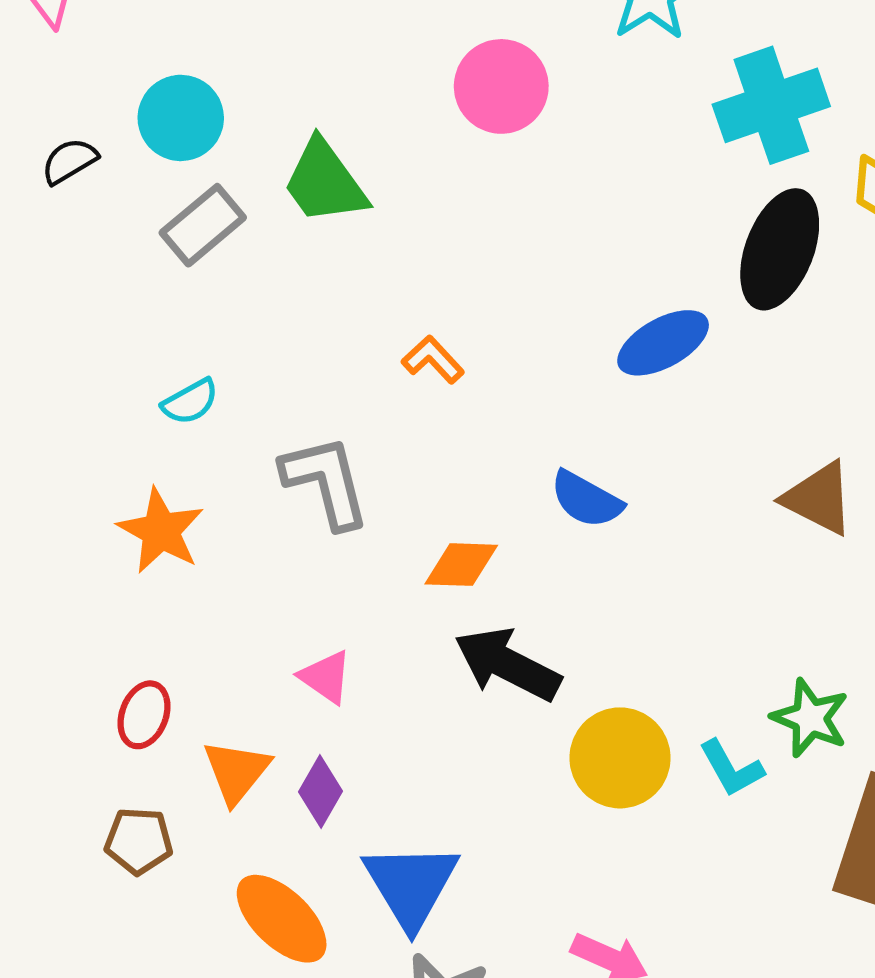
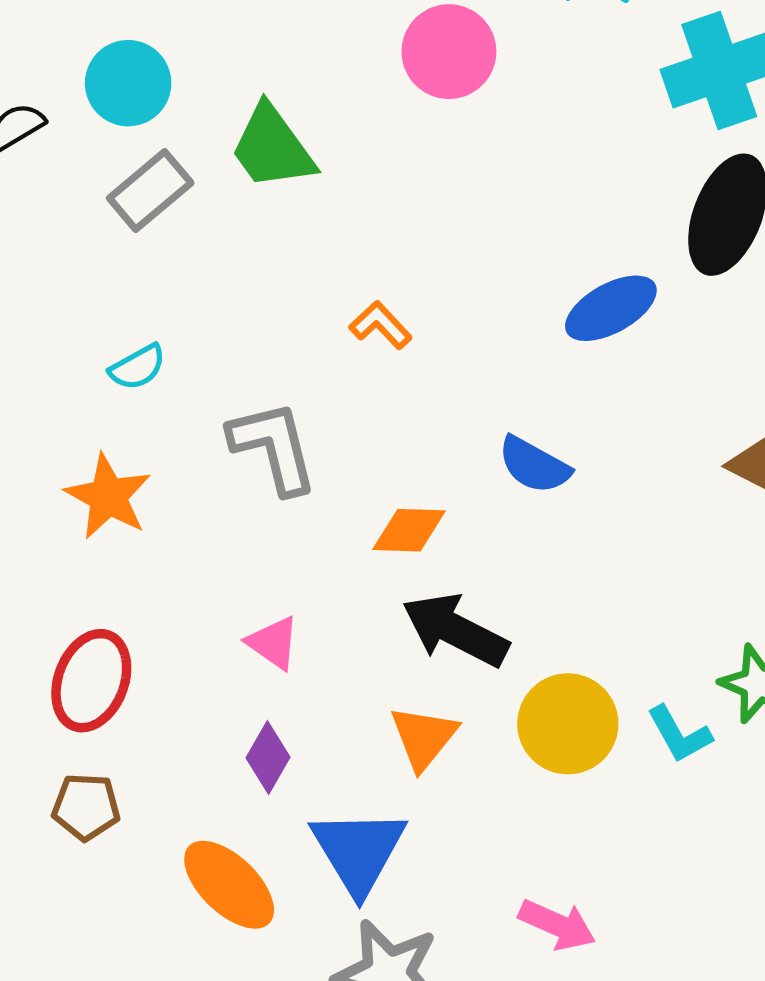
red ellipse: (144, 715) -> (91, 681), size x1.5
orange triangle: (236, 772) -> (424, 737), moved

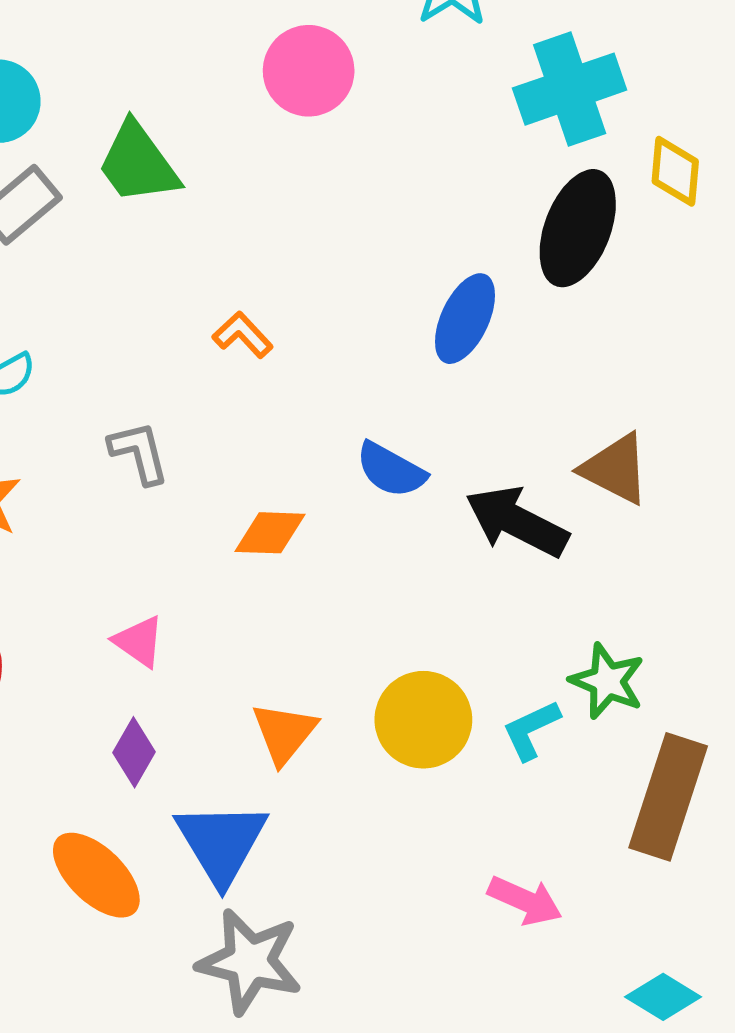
blue ellipse: (611, 308) -> (465, 319), turned -36
gray L-shape: (273, 447) -> (139, 453), size x0.7
black arrow: (455, 630) -> (517, 522), moved
cyan L-shape: (679, 734) -> (531, 730), turned 94
pink arrow: (557, 925) -> (525, 900), moved

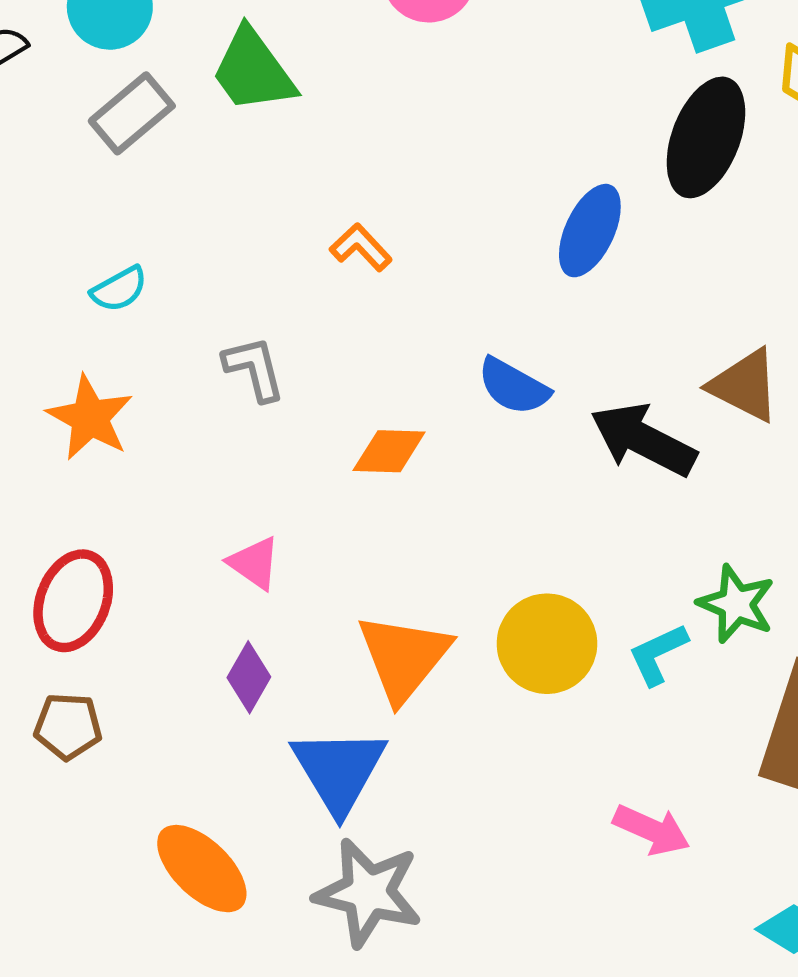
orange triangle: (284, 733) -> (404, 657), size x1.4
orange ellipse: (96, 875) -> (202, 869), moved

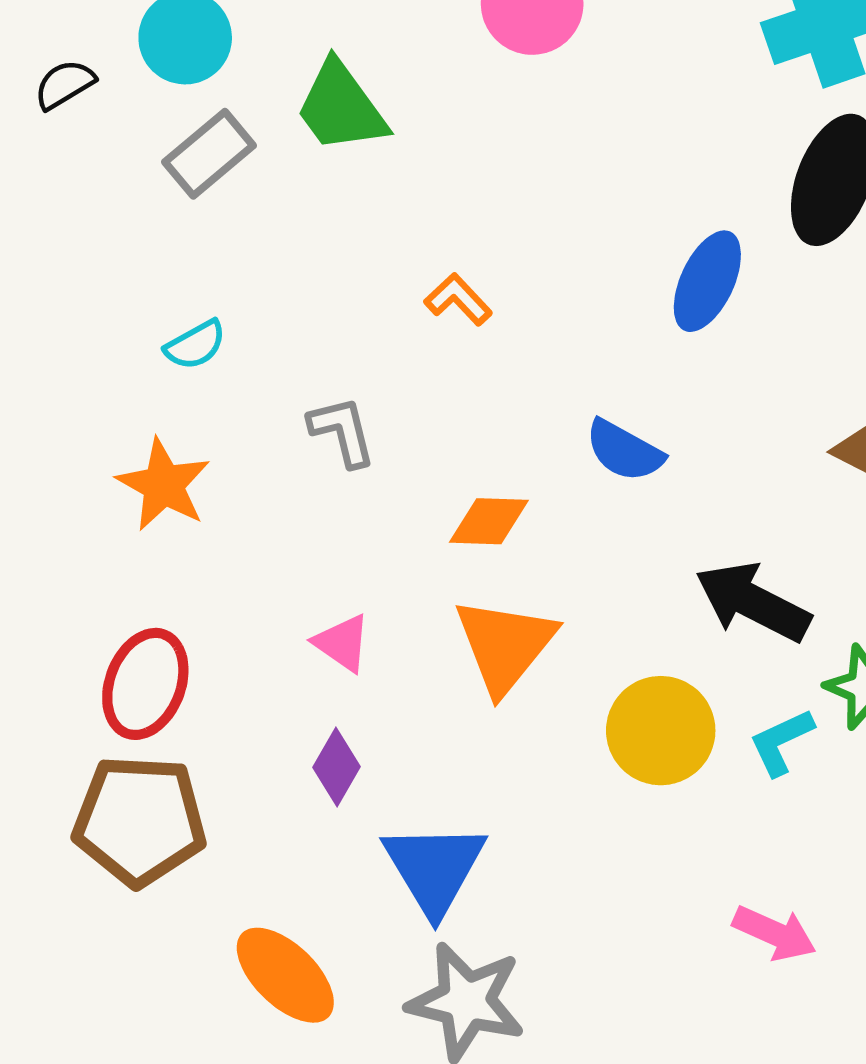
black arrow: (643, 440) -> (753, 602), moved
orange triangle: (404, 657) -> (505, 645), moved
brown pentagon: (68, 726) -> (140, 820), size x1.8

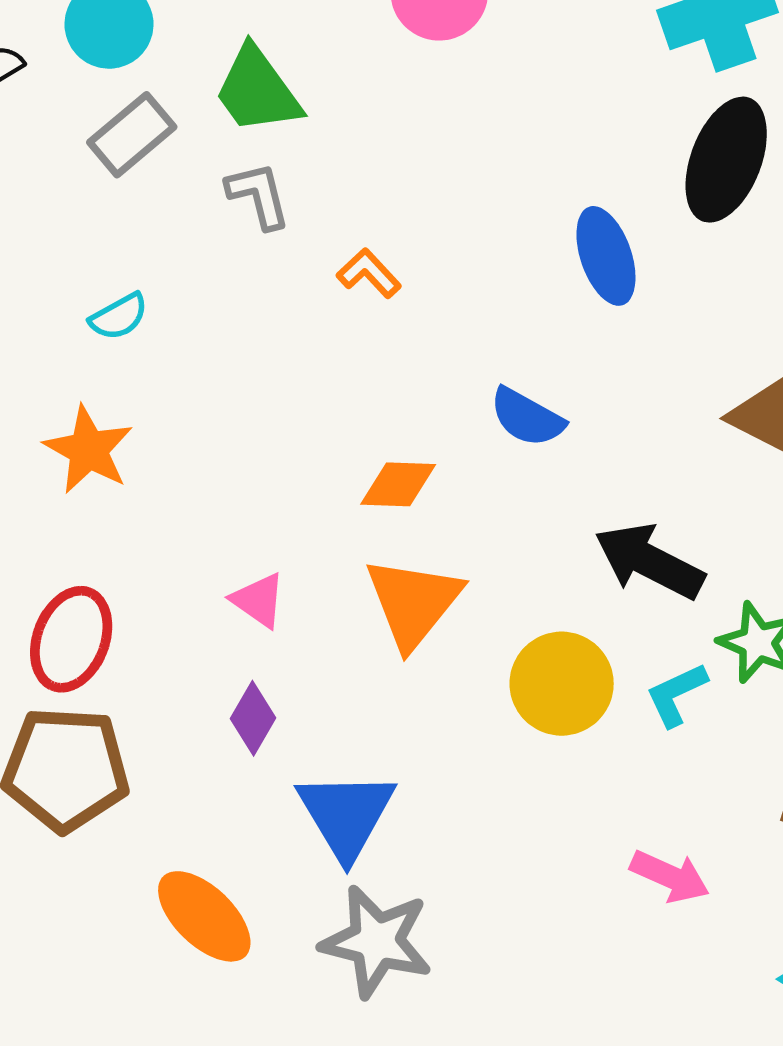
blue ellipse: (707, 281) -> (606, 256), turned -44
gray L-shape: (342, 431) -> (258, 195), moved

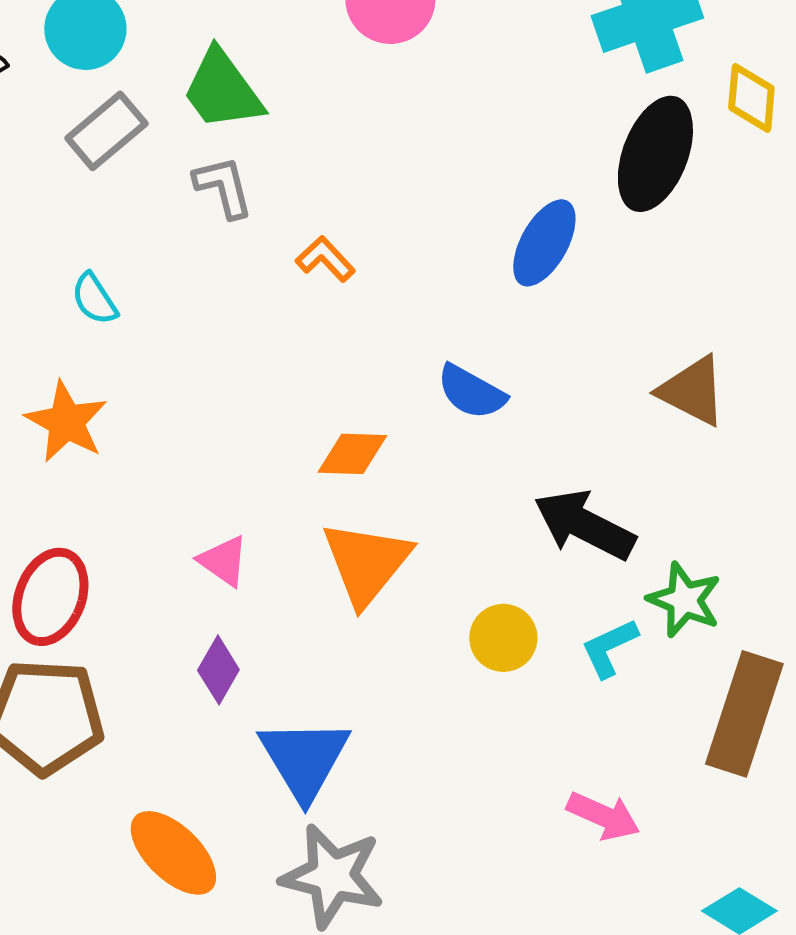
blue ellipse: (606, 256) -> (544, 243), turned 48
cyan semicircle: (119, 317) -> (94, 299), turned 86
yellow circle: (562, 684) -> (503, 638), size x0.7

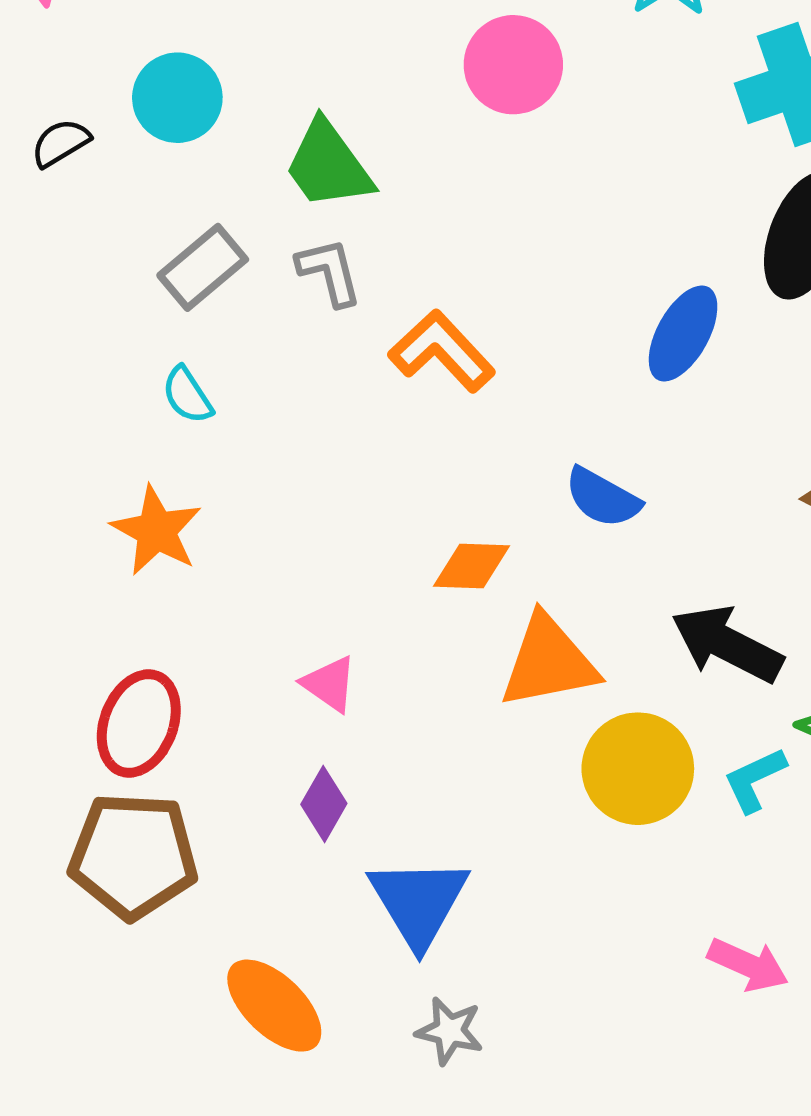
gray rectangle: (106, 131) -> (203, 267), moved
orange L-shape: (325, 259) -> (442, 351), size x1.6
orange triangle: (366, 563) -> (549, 662), moved, turned 40
yellow circle: (503, 638) -> (638, 769), size x1.5
gray star: (332, 876) -> (449, 1031), size x0.6

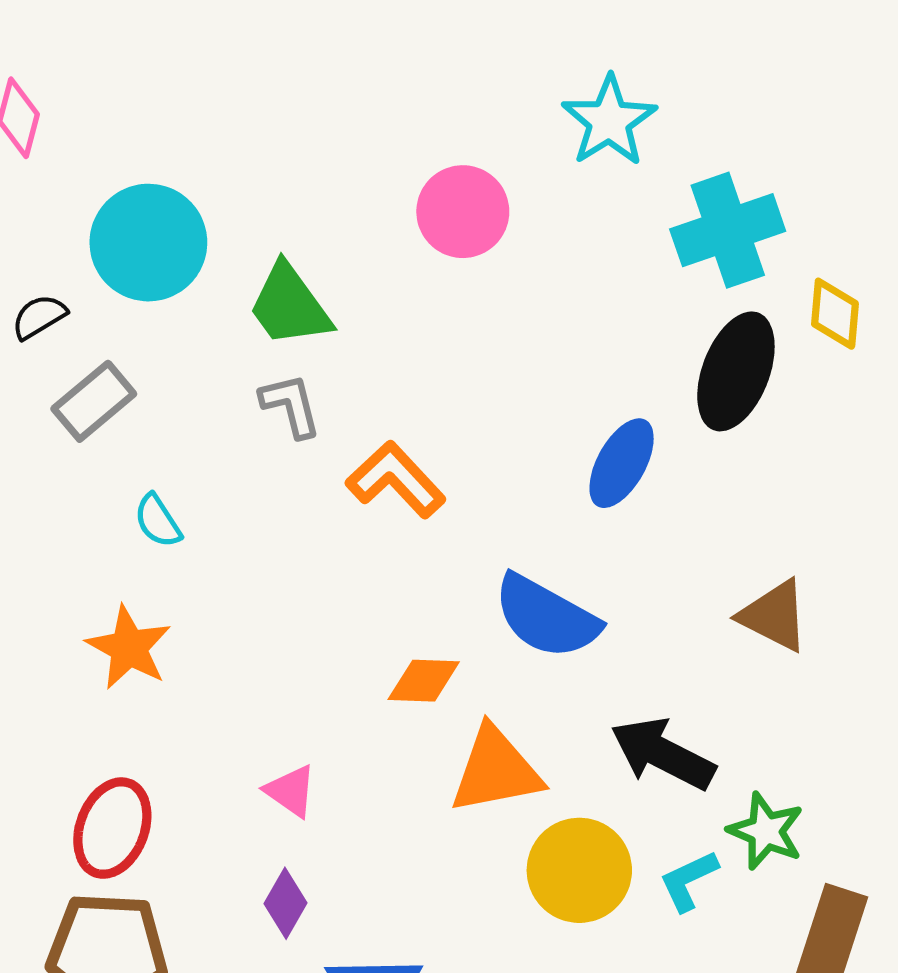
cyan circle: (177, 98) -> (148, 243), size x1.4
black semicircle: (61, 143) -> (39, 317), moved
gray rectangle: (203, 267) -> (94, 401), moved
blue semicircle: (603, 498) -> (546, 617), size x1.5

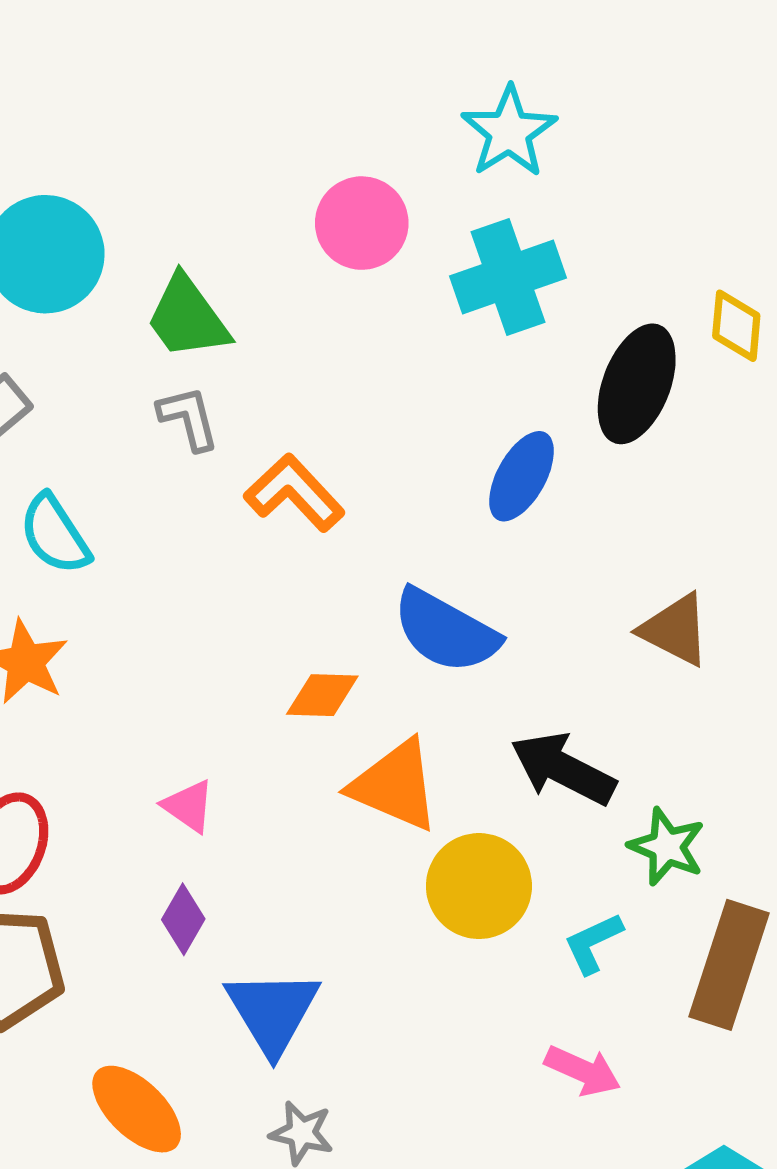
cyan cross: (728, 230) -> (508, 277), moved
cyan semicircle: (158, 521) -> (55, 534), size x1.5
orange triangle: (496, 770) -> (395, 785), turned 34
cyan L-shape: (689, 881) -> (593, 943), moved

